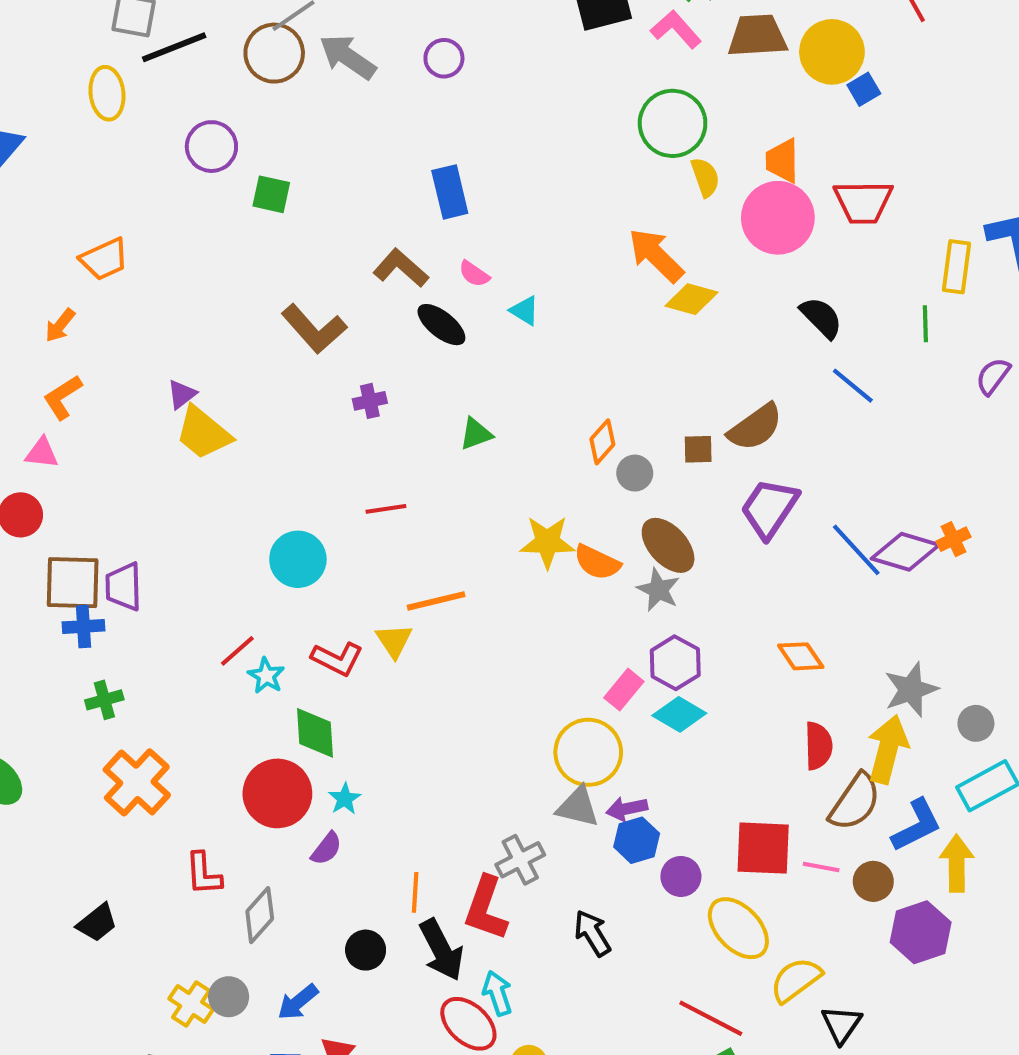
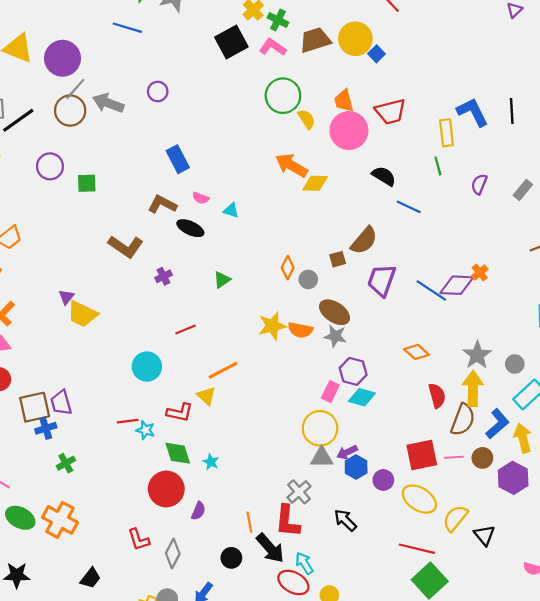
red line: (237, 651) -> (128, 421), turned 48
orange cross: (137, 782) -> (60, 520), moved
cyan star: (345, 799) -> (211, 462), moved

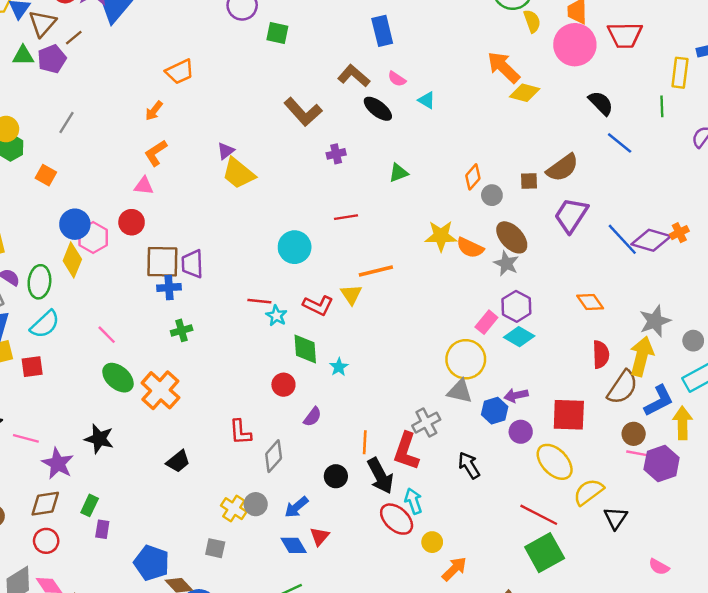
purple arrow: (347, 452) -> (516, 395), moved
pink line: (454, 457) -> (637, 453), moved
red circle: (166, 489) -> (283, 385), size x0.6

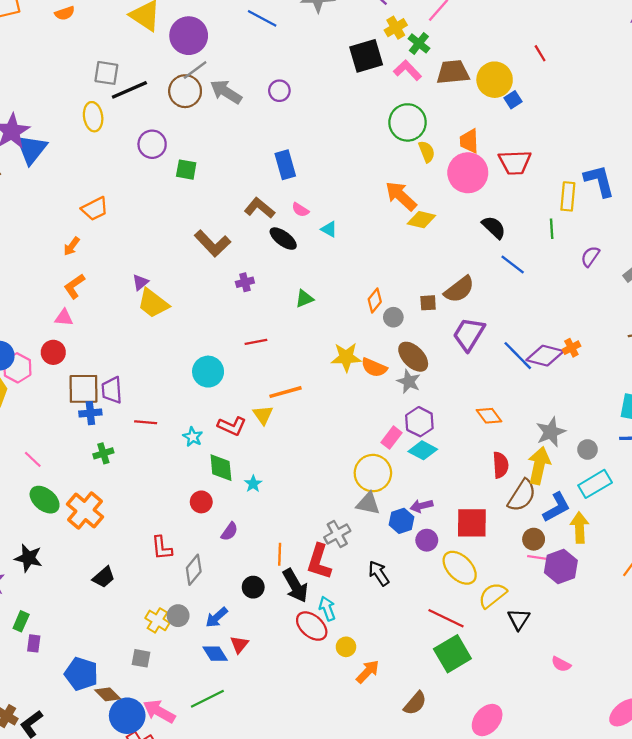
red line: (259, 301) -> (146, 422), moved

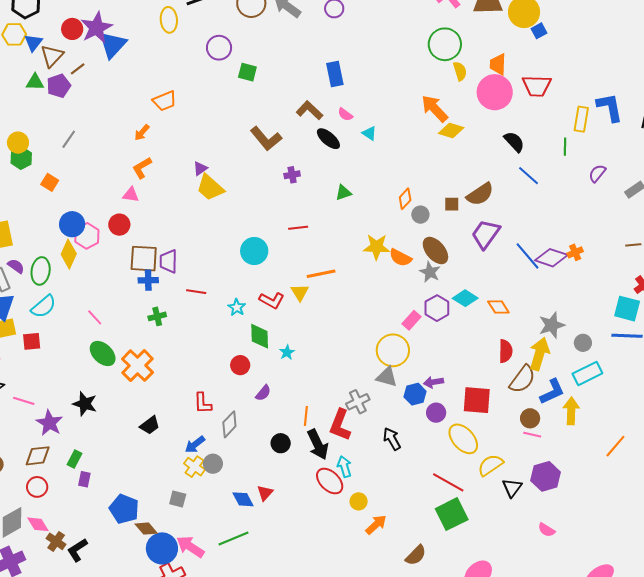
cyan diamond: (423, 450) -> (465, 298), moved
purple hexagon: (561, 566) -> (546, 476), moved
blue arrow: (217, 617) -> (195, 445), moved

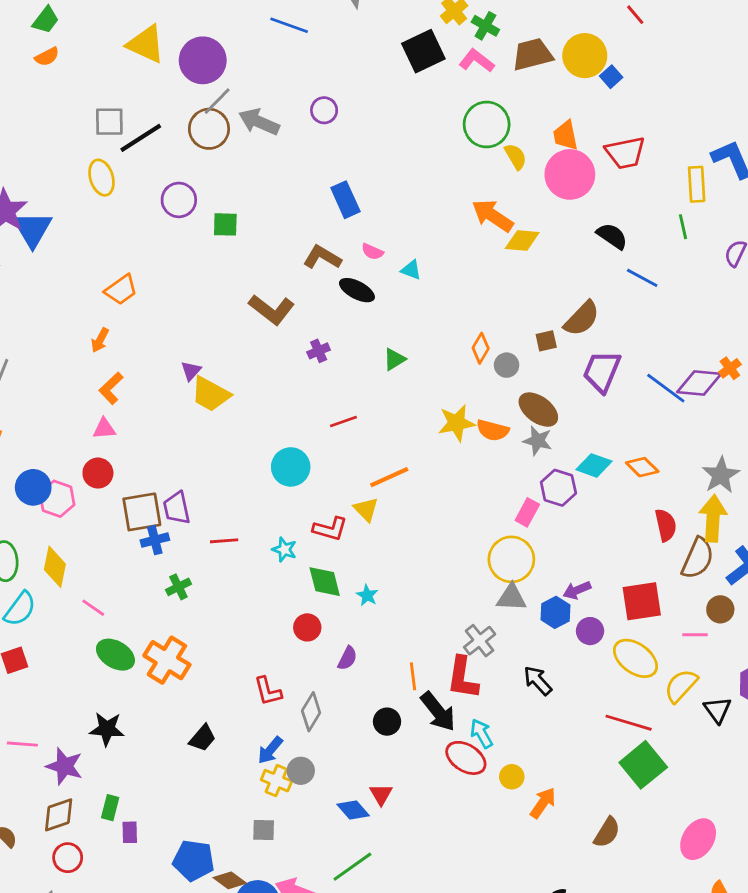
yellow diamond: (69, 254) -> (55, 567), moved
pink line: (532, 435) -> (695, 635), moved

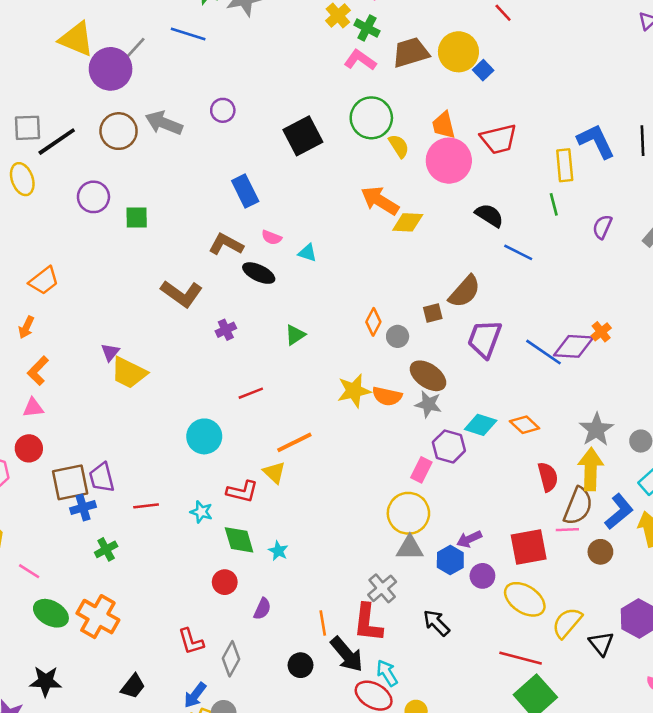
yellow triangle: (146, 44) -> (76, 39), moved
black square: (423, 51) -> (303, 136), moved
gray line: (217, 101) -> (134, 50), moved
pink line: (695, 635) -> (567, 530), moved

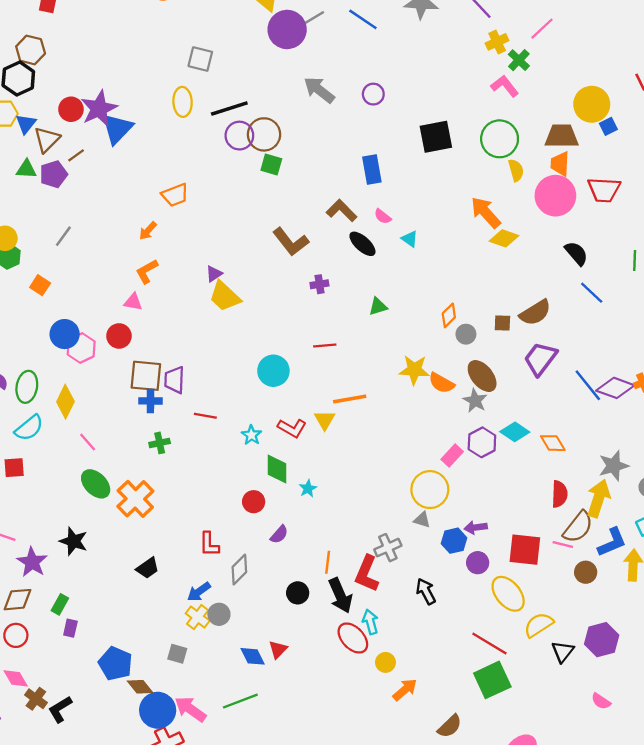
brown trapezoid: (411, 52) -> (562, 136), moved
brown circle: (119, 131) -> (264, 134), moved
black line: (57, 142) -> (229, 109), moved
gray triangle: (410, 548) -> (422, 520), size x0.7

